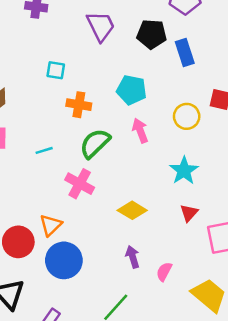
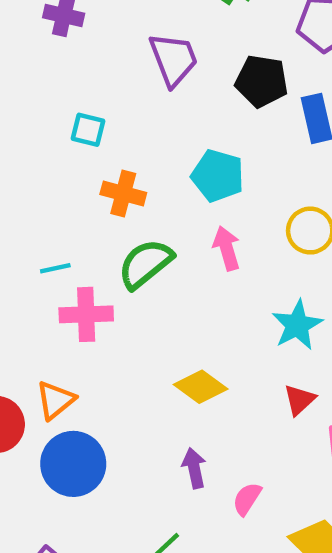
pink cross: (80, 184) -> (86, 314), moved, turned -36

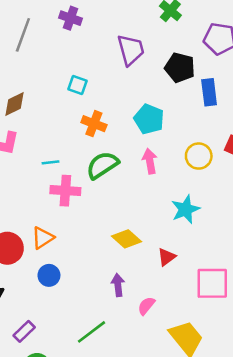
red triangle: (299, 400) -> (167, 257), moved
blue circle: (73, 464) -> (49, 275), size x0.6

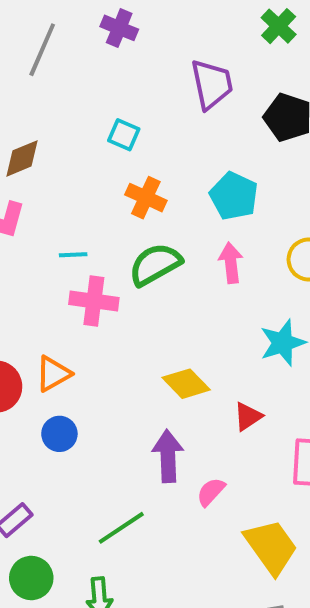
purple arrow: (118, 285) -> (168, 456), size x1.4

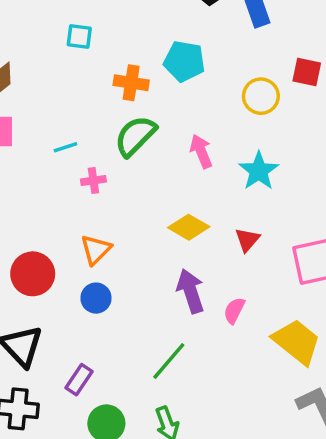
orange cross: (146, 198) -> (131, 83), moved
pink arrow: (231, 263) -> (201, 151), moved
pink cross: (94, 301) -> (93, 180), size x0.6
orange triangle: (53, 374) -> (96, 250), moved

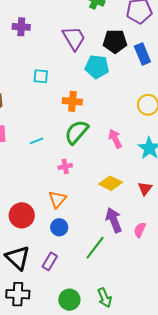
cyan pentagon: (184, 61) -> (97, 67), moved
pink cross: (93, 180) -> (65, 166), moved
green line: (169, 361) -> (95, 248), moved
purple rectangle: (79, 380) -> (50, 261), moved

